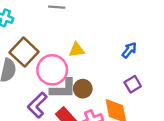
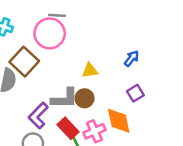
yellow triangle: (77, 50) -> (90, 70), moved
pink circle: (52, 70) -> (50, 33), moved

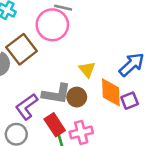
blue arrow: (132, 59) -> (132, 65), size x1.5
yellow triangle: (90, 70) -> (87, 69), turned 49
orange diamond: (119, 121) -> (111, 92), moved

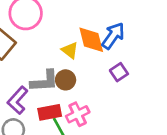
orange diamond: (111, 92) -> (91, 40), moved
red rectangle: (55, 125) -> (50, 112), turned -55

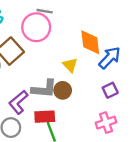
orange diamond: (91, 40) -> (90, 42), moved
pink cross: (78, 114) -> (106, 123), moved

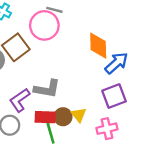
yellow triangle: (70, 65) -> (79, 115), moved
brown circle: (63, 90) -> (63, 117), moved
purple square: (110, 90) -> (114, 96), size x1.5

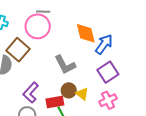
gray L-shape: (47, 89) -> (65, 65), moved, turned 65
brown circle: (63, 117) -> (69, 90), moved

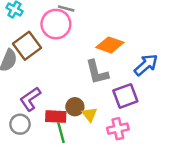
orange diamond: (86, 33) -> (110, 45), turned -70
blue arrow: (104, 44) -> (146, 65), moved
gray L-shape: (65, 65) -> (97, 72), moved

